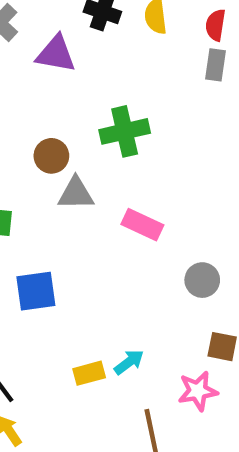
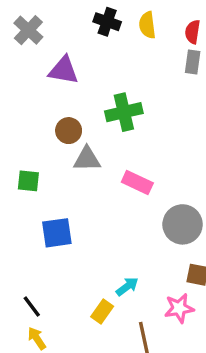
purple triangle: (56, 54) -> (64, 70), moved
gray circle: (202, 280) -> (183, 224), size x1.5
yellow rectangle: (89, 373) -> (102, 312), moved, turned -40

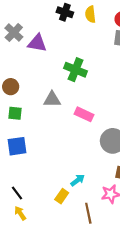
gray cross: (28, 30) -> (14, 32), moved
green cross: (124, 112) -> (75, 70), turned 35
brown circle: (69, 131) -> (11, 87), moved
blue square: (57, 233) -> (17, 146), moved

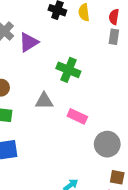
purple triangle: (37, 43) -> (29, 42), turned -42

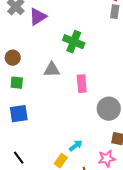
pink rectangle: (77, 116) -> (82, 84), turned 60

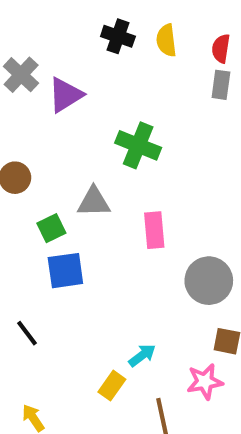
green square: (17, 83) -> (51, 228), moved, turned -32
blue square: (19, 114) -> (65, 271), moved
black line: (19, 158) -> (27, 333), moved

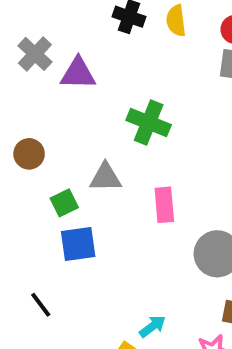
purple triangle: (65, 95) -> (78, 74), turned 33

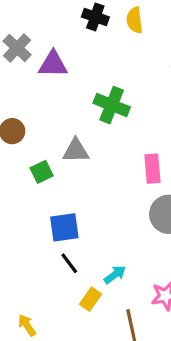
pink rectangle: (164, 205) -> (152, 169), moved
blue square: (78, 244) -> (64, 227), moved
black line: (41, 305) -> (69, 263), moved

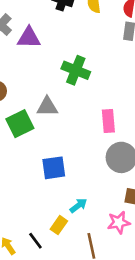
green square: (42, 172) -> (20, 124), size x1.5
blue square: (64, 227) -> (54, 168), moved
black line: (69, 263) -> (35, 241), moved

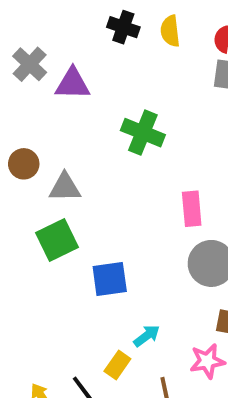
gray triangle: (47, 107) -> (65, 187), moved
green square: (20, 124) -> (57, 240), moved

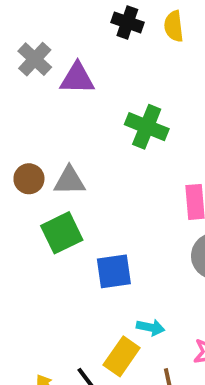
brown circle: (24, 164) -> (29, 179), moved
cyan arrow: (147, 336) -> (151, 327), turned 48
yellow rectangle: (117, 365) -> (122, 356), size x1.4

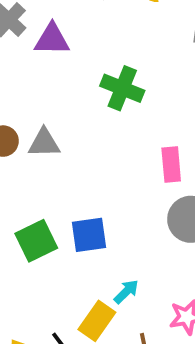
green square: (62, 233) -> (36, 241), moved
cyan arrow: (151, 327) -> (126, 292), turned -56

